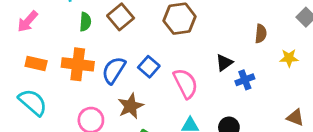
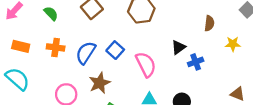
green semicircle: (85, 22) -> (51, 13), moved, turned -49
orange cross: (78, 64) -> (56, 47), size x0.7

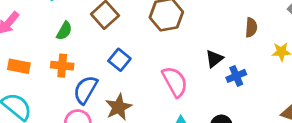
green semicircle: (51, 13) -> (64, 31), moved, turned 77
blue square: (115, 50) -> (119, 60), moved
blue semicircle: (86, 53) -> (85, 90), moved

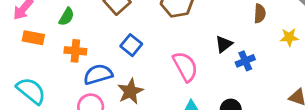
green semicircle: (64, 31) -> (67, 17), moved
orange rectangle: (19, 66) -> (33, 38), moved
blue semicircle: (85, 90) -> (98, 74), turned 44

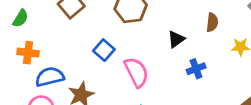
black triangle: (224, 44) -> (176, 39), moved
blue square: (131, 45) -> (104, 50), moved

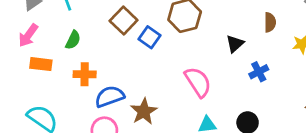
blue square: (104, 50) -> (150, 37), moved

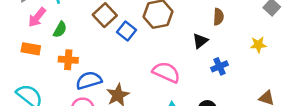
brown semicircle: (270, 22) -> (218, 17), moved
pink arrow: (28, 35) -> (37, 17), moved
pink semicircle: (198, 82) -> (166, 72), turned -36

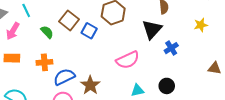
green semicircle: (60, 30) -> (47, 32), moved, turned -64
black triangle: (200, 41) -> (152, 29), size x1.5
pink semicircle: (166, 72) -> (128, 60), turned 140

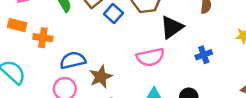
black triangle: (152, 29) -> (172, 27), moved
orange cross: (44, 62) -> (43, 38), moved

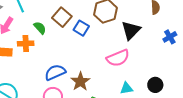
orange cross: (43, 38) -> (26, 44), moved
blue cross: (204, 55) -> (170, 37), moved

